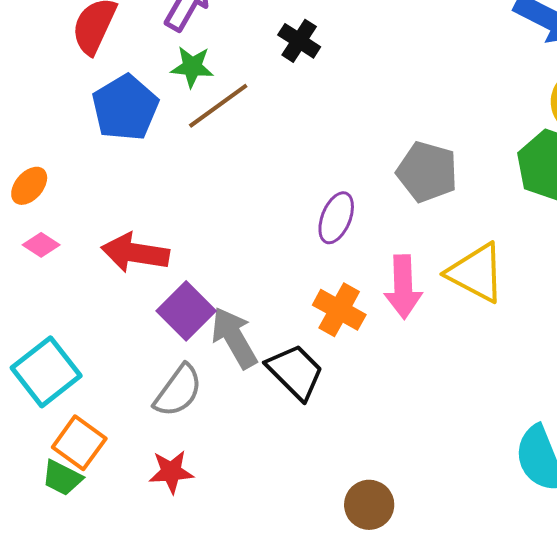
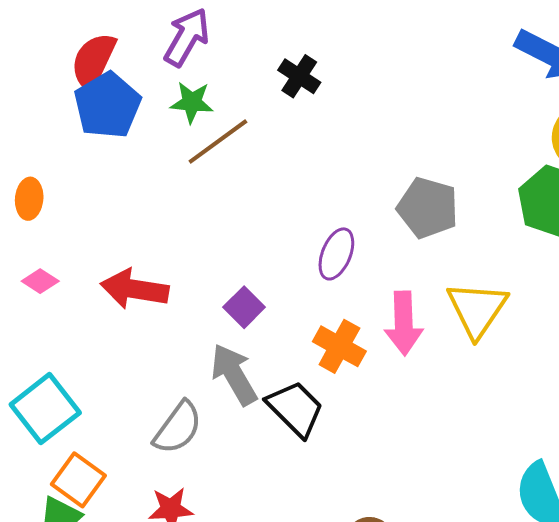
blue pentagon: (125, 108) -> (107, 105), moved
orange ellipse: (29, 186) -> (29, 199), moved, turned -36
yellow triangle: (476, 273) -> (477, 309), turned 36
purple square: (186, 311) -> (244, 307), moved, size x0.7

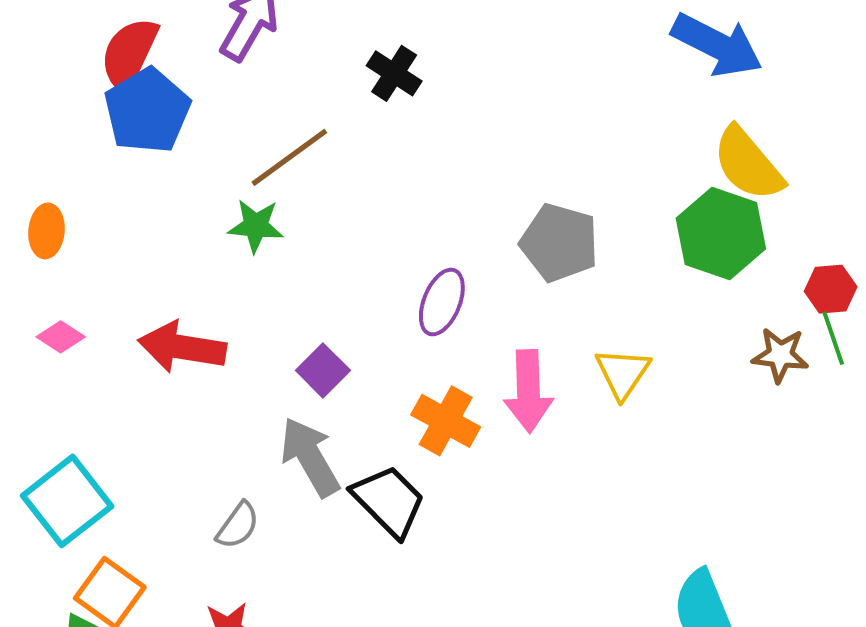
green star: (192, 102) -> (256, 226), moved
yellow triangle: (477, 309) -> (623, 373), size x0.7
gray semicircle: (178, 428) -> (238, 526), size x0.7

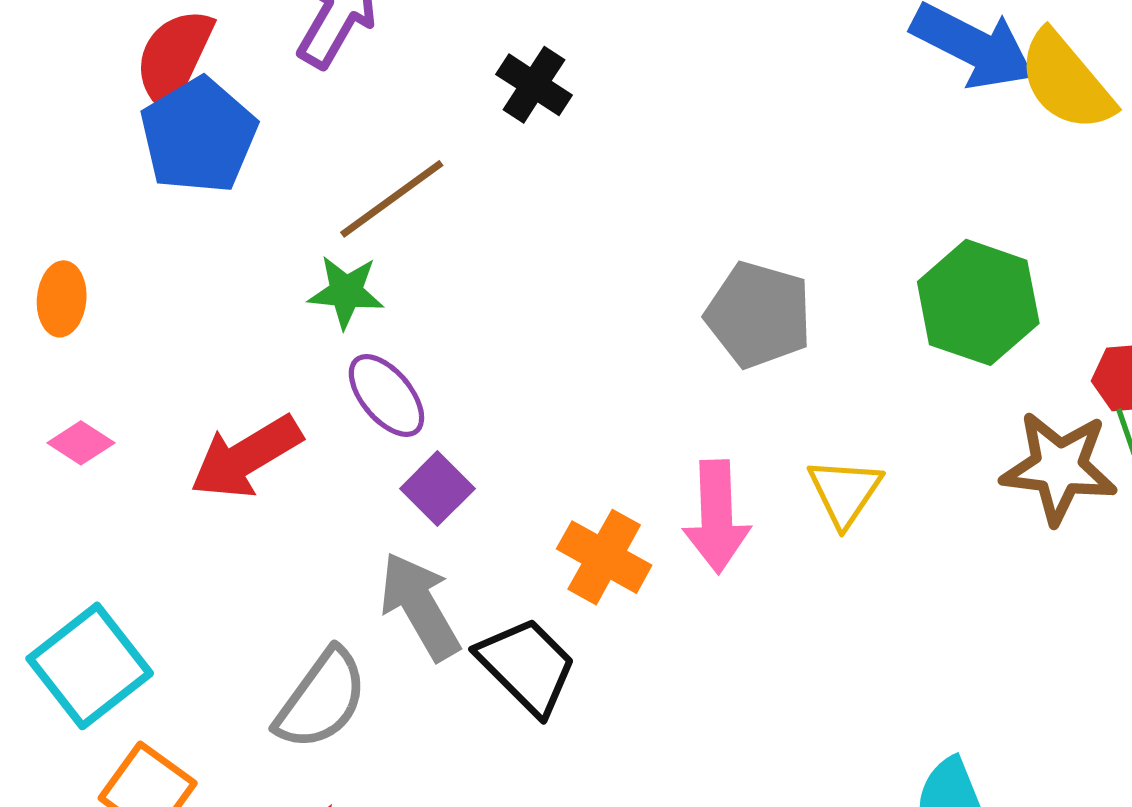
yellow semicircle: (748, 164) -> (1066, 81), moved
purple ellipse: (442, 302) -> (386, 396), moved, turned -62
red arrow: (182, 347) -> (246, 457), turned -40
brown star: (780, 355) -> (1059, 468), size x1.5
gray semicircle: (238, 526) -> (321, 699), size x1.6

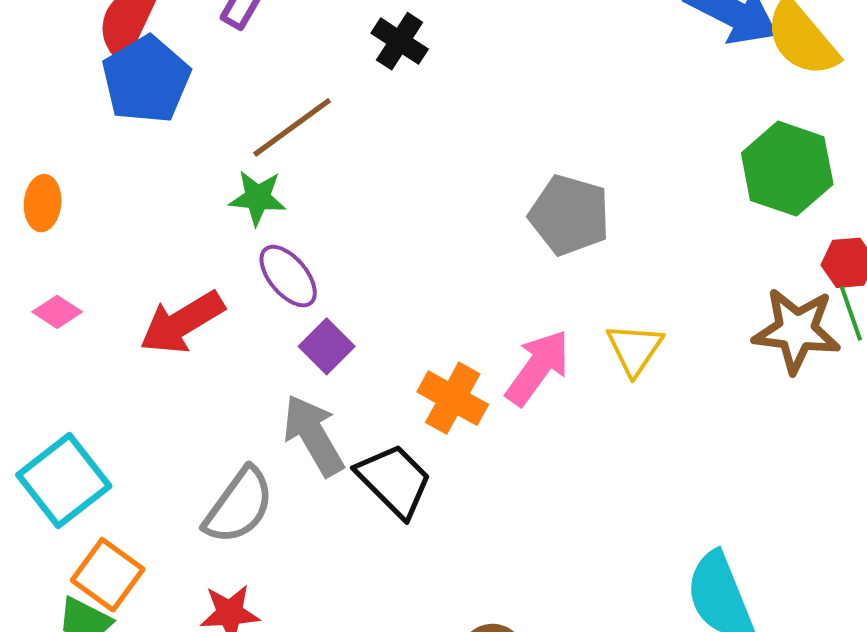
green hexagon: (978, 302) -> (787, 169), moved
pink arrow: (717, 517) -> (538, 368), turned -142

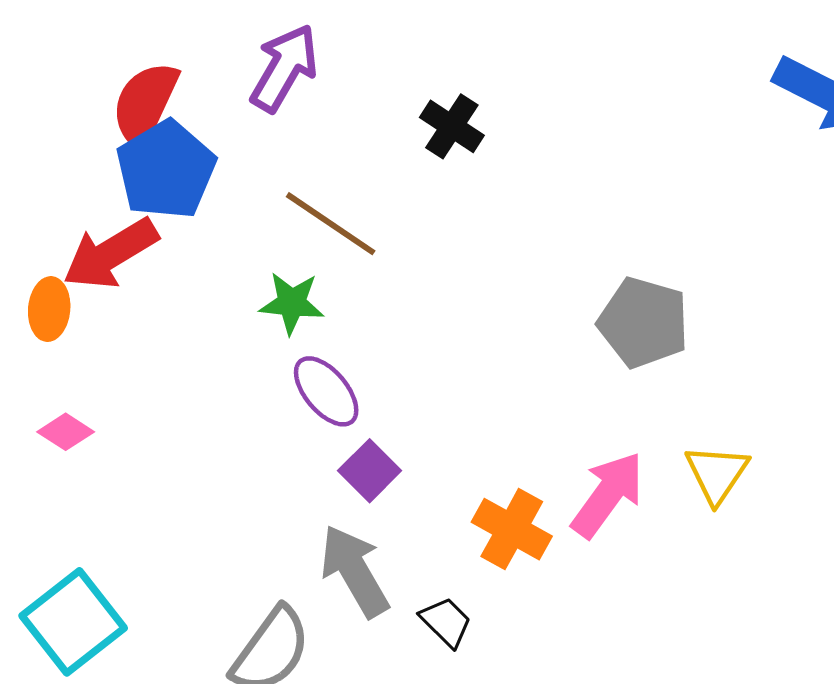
brown line: (292, 127) -> (331, 224), turned 70
red arrow: (182, 323) -> (111, 254), moved
black trapezoid: (394, 480) -> (446, 622), size x0.6

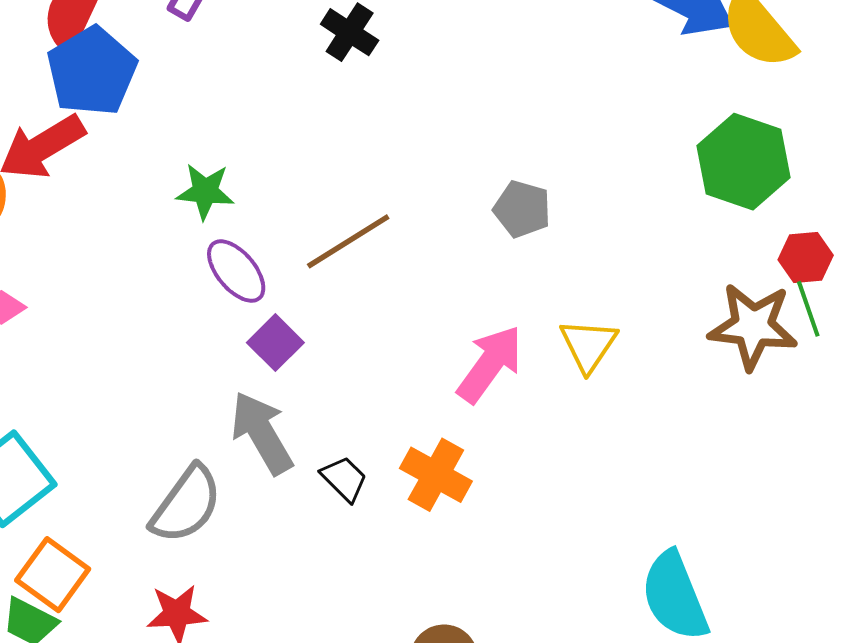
brown line: (331, 224) -> (348, 241), moved, turned -66
gray pentagon: (644, 323) -> (522, 209), size x0.7
orange cross: (512, 529) -> (436, 475), moved

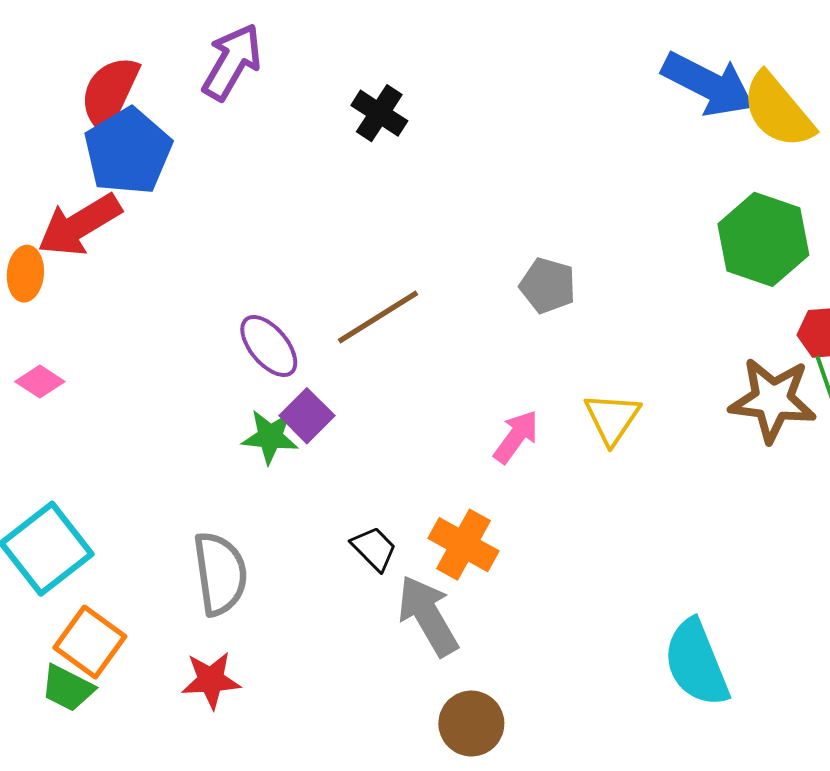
green star: (205, 191) -> (270, 437), moved
pink arrow: (490, 364) -> (516, 437), size x0.7
gray arrow: (262, 433) -> (428, 616), moved
gray semicircle: (186, 504) -> (220, 574), turned -44

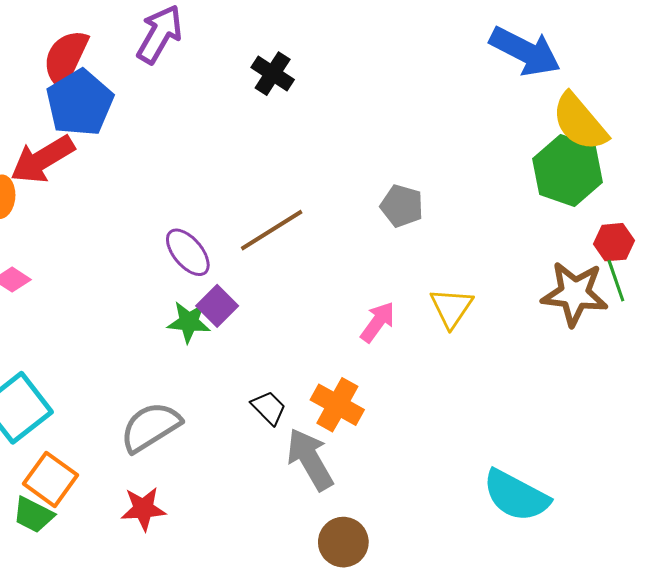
yellow semicircle: (778, 111) -> (580, 122), moved
gray semicircle: (220, 574) -> (150, 427), turned -114
cyan semicircle: (696, 663) -> (516, 496), turned -40

